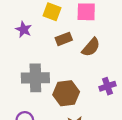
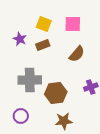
brown rectangle: (64, 39) -> (43, 45), moved

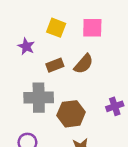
brown rectangle: (43, 45) -> (55, 65), moved
brown semicircle: (77, 54) -> (84, 64), moved

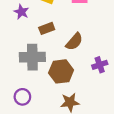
brown semicircle: (84, 64) -> (74, 42), moved

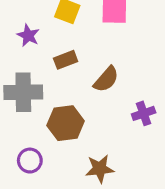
gray cross: (32, 57) -> (23, 92), moved
brown hexagon: (61, 71) -> (66, 123), moved

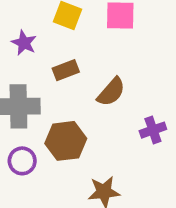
purple circle: (30, 161) -> (22, 161), moved

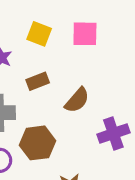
purple cross: (153, 130) -> (113, 133), size x1.4

